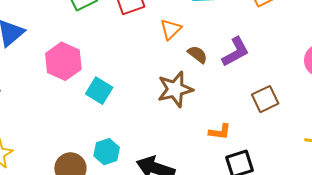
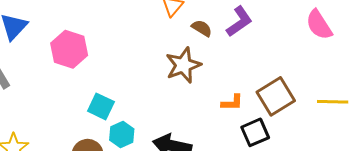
cyan square: (99, 91) -> (101, 106), moved
brown square: (265, 99) -> (276, 96), moved, size x1.4

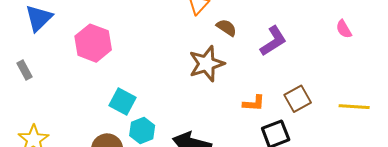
purple L-shape: (239, 22) -> (273, 41), moved
pink semicircle: (319, 25) -> (344, 29), size x0.6
brown square: (276, 96) -> (298, 99), size x0.7

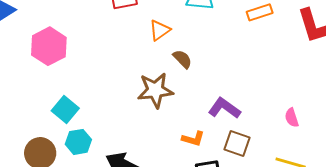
pink semicircle: (344, 29) -> (292, 118), moved
purple L-shape: (273, 41) -> (224, 108), moved, turned -124
brown square: (298, 99) -> (237, 143), turned 36

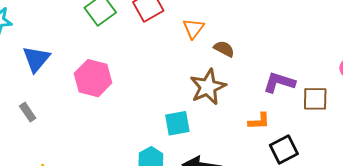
cyan square: (65, 110) -> (177, 123), moved, turned -32
brown square: (237, 143) -> (315, 99), moved

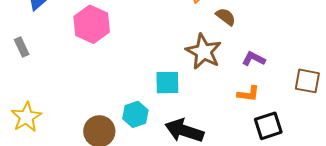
purple L-shape: (279, 82) -> (254, 59), moved, size x0.7
brown star: (208, 87) -> (204, 52), turned -30

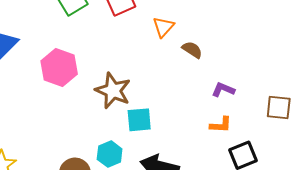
brown star: (204, 52) -> (113, 91), moved

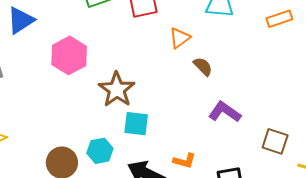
purple L-shape: (223, 90) -> (225, 112), size x1.4
orange L-shape: (221, 125) -> (184, 161), moved

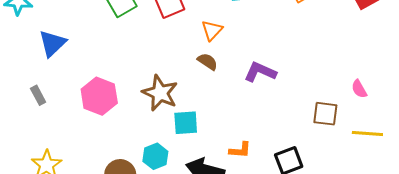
pink hexagon: (69, 55) -> (99, 96), moved
brown semicircle: (203, 66) -> (208, 62), moved
purple L-shape: (225, 112) -> (260, 72), moved

